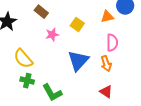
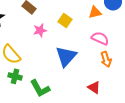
pink semicircle: (112, 43) -> (100, 38), turned -66
orange arrow: (106, 64) -> (106, 59), moved

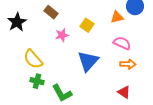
orange arrow: (106, 59) -> (128, 64), turned -70
red triangle: (94, 87) -> (124, 92), moved

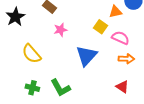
yellow square: (87, 25) -> (100, 27), moved
green cross: (37, 81) -> (32, 88), moved

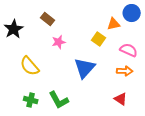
pink semicircle: (120, 38) -> (129, 50), moved

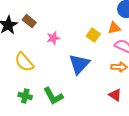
brown rectangle: (48, 19) -> (29, 21), moved
orange triangle: (114, 24) -> (114, 28), moved

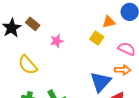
orange triangle: (114, 28) -> (109, 22), moved
blue triangle: (79, 64) -> (101, 82), moved

